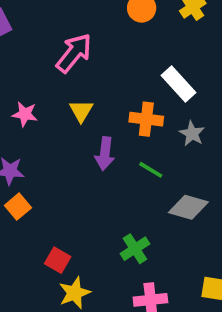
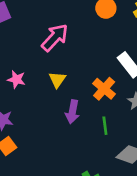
orange cross: (146, 119) -> (104, 89), turned 30
green line: (151, 170) -> (105, 126), turned 48

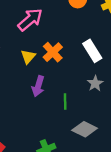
orange cross: (104, 89) -> (53, 52), moved

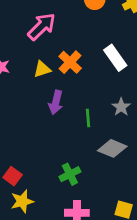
yellow triangle: (28, 57) -> (42, 69), turned 35
gray star: (95, 83) -> (121, 107), moved

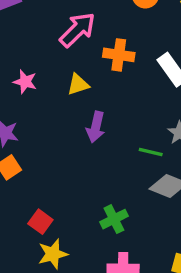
orange cross: (70, 62) -> (119, 55), moved, turned -35
green line: (88, 118) -> (151, 152), moved, turned -72

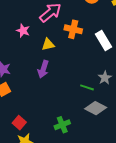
pink star: (25, 82) -> (23, 31), moved
purple arrow: (96, 127) -> (43, 69), moved

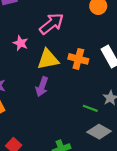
orange cross: (73, 29) -> (78, 59), moved
yellow triangle: (48, 44) -> (48, 59), size x1.5

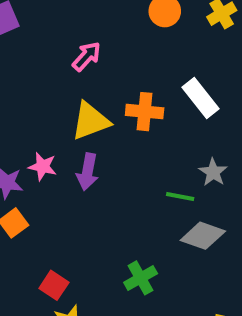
pink arrow: (52, 24) -> (86, 56), size x0.7
pink star: (21, 43) -> (43, 166), moved

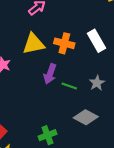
purple arrow: (87, 172) -> (50, 74), moved
green line: (180, 197) -> (69, 86), moved

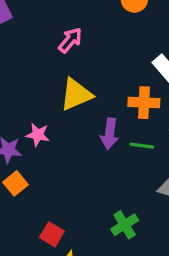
orange cross: (64, 43) -> (144, 103), moved

